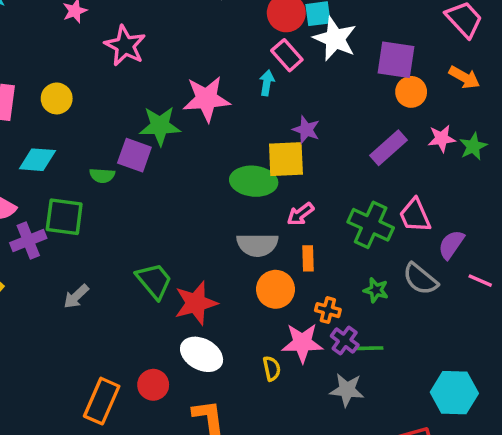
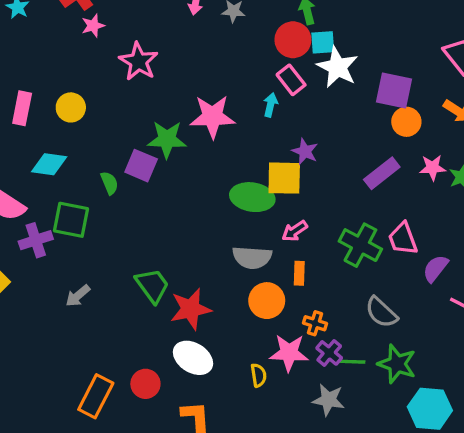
green semicircle: (102, 175) -> (109, 183), turned -120
gray semicircle: (420, 279) -> (381, 312), moved
green star: (376, 290) -> (397, 364), moved, size x1.6

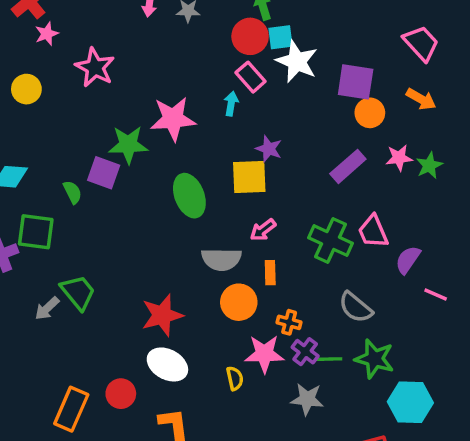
yellow circle: (71, 107) -> (26, 89), moved
green ellipse: (252, 197) -> (189, 196), moved, turned 63
green trapezoid: (152, 286) -> (78, 292), moved

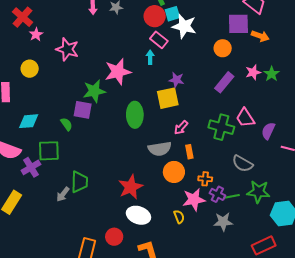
purple square: (356, 82) -> (238, 24), moved
orange circle: (370, 113) -> (223, 48), moved
green ellipse: (189, 196) -> (135, 115), turned 30
green trapezoid: (78, 292) -> (79, 182), turned 50

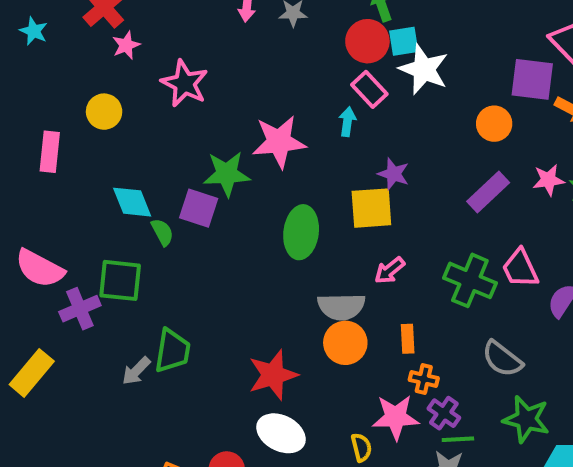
cyan diamond: (29, 121) -> (132, 202), moved, turned 65
orange rectangle: (189, 152) -> (408, 339), moved
orange circle: (174, 172) -> (345, 343), moved
green line: (232, 196) -> (458, 439), moved

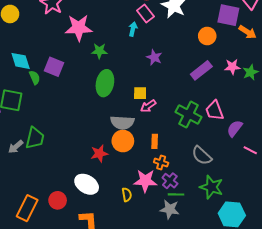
pink star: (279, 142) -> (79, 28), moved
green star: (227, 174) -> (99, 51), moved, size x0.7
yellow square: (371, 208) -> (140, 93), moved, size x0.6
red star: (273, 375) -> (99, 153), moved, size x0.7

